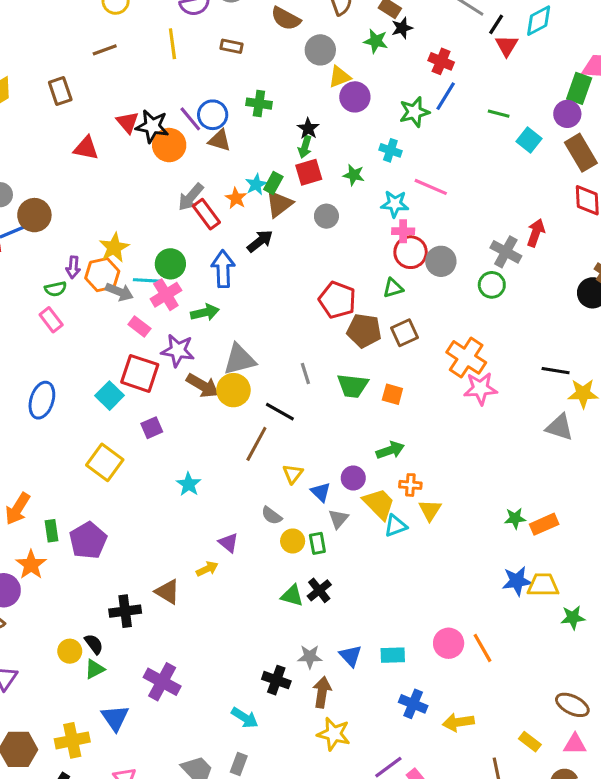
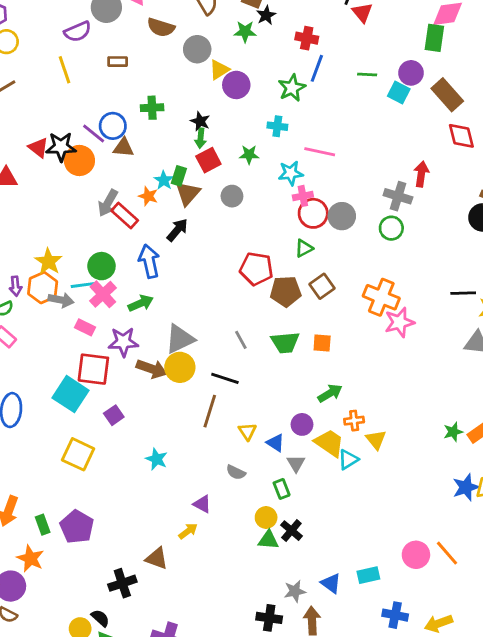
purple circle: (567, 114) -> (411, 73), moved
cyan square: (110, 396) -> (70, 394), size x1.4
yellow circle: (293, 541) -> (266, 517), moved

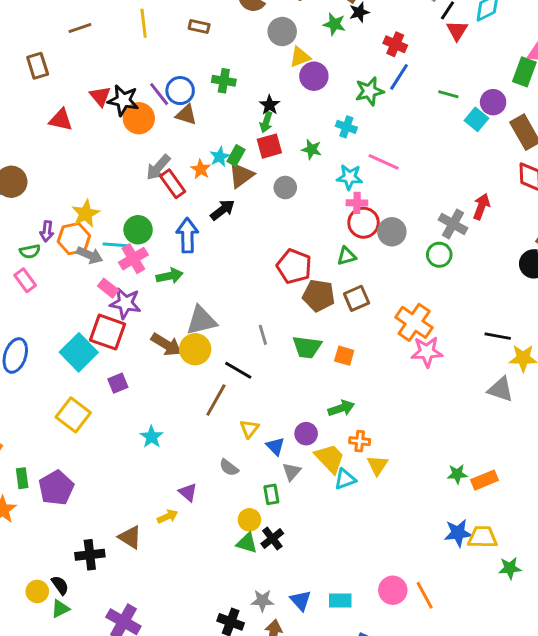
purple star: (123, 342) -> (125, 303), moved

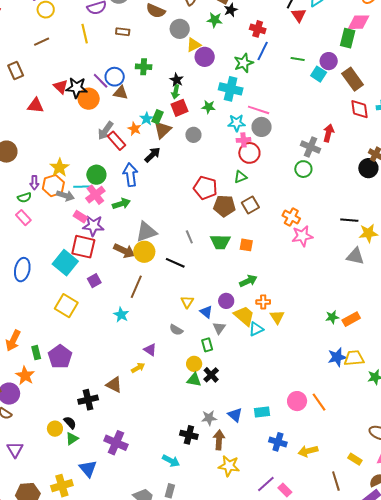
cyan cross: (346, 127) -> (231, 89), size x1.6
gray circle: (392, 232) -> (262, 127), moved
orange cross: (414, 322) -> (291, 217), size x0.7
brown line: (216, 400) -> (136, 287), moved

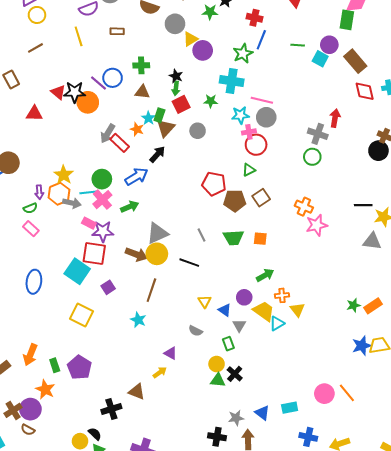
brown triangle: (121, 93) -> (142, 92), moved
blue arrow: (130, 175) -> (137, 176), turned 70

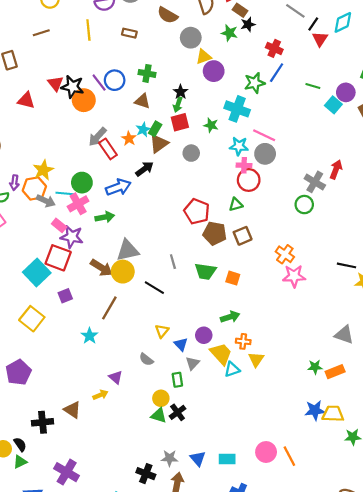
gray triangle: (372, 241) -> (344, 335), moved

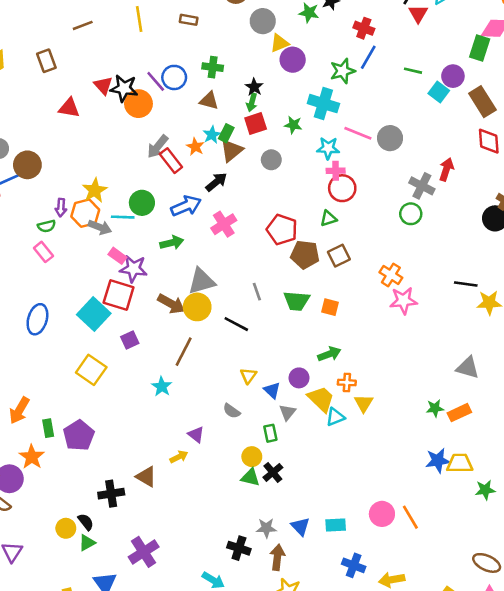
gray circle: (265, 154) -> (390, 138), moved
pink cross: (78, 204) -> (224, 224), moved
purple cross: (67, 472) -> (144, 552), turned 30

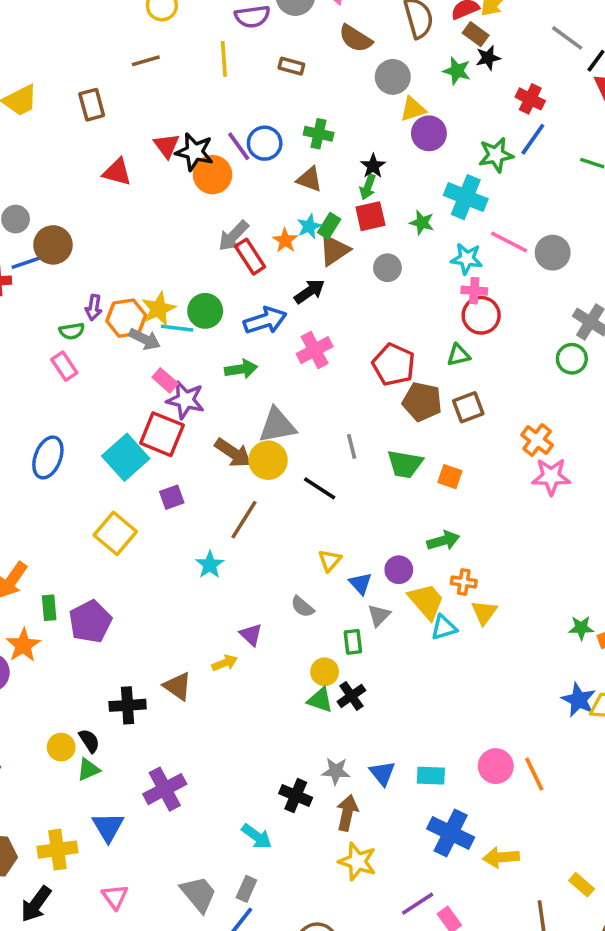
yellow star: (95, 190) -> (158, 309), moved
blue star: (438, 461) -> (579, 700), turned 30
blue cross: (354, 565) -> (451, 833), size x1.4

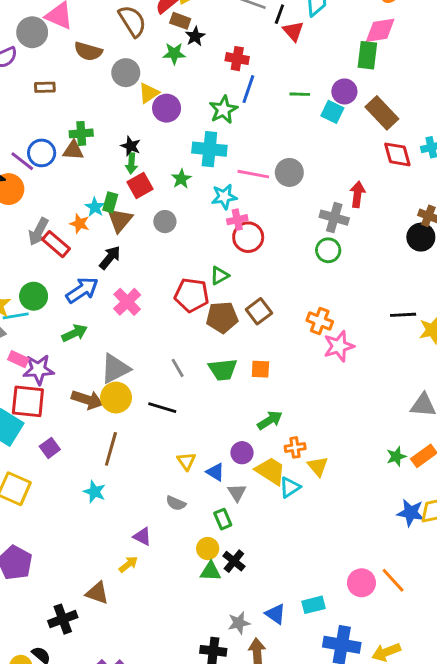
brown triangle: (309, 179) -> (73, 150), moved
green star: (422, 223) -> (181, 179), turned -30
green triangle: (458, 355) -> (220, 276), moved

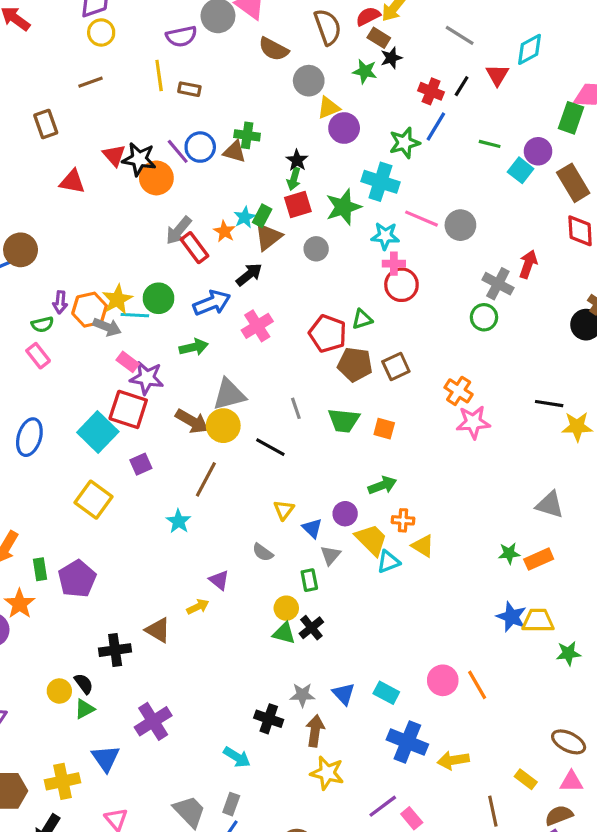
black line: (279, 14) -> (462, 86), moved
brown rectangle: (45, 87) -> (189, 89), moved
green star: (181, 179) -> (343, 207), size x1.6
yellow triangle: (318, 466) -> (423, 546), turned -30
cyan rectangle: (313, 605) -> (386, 693), turned 30

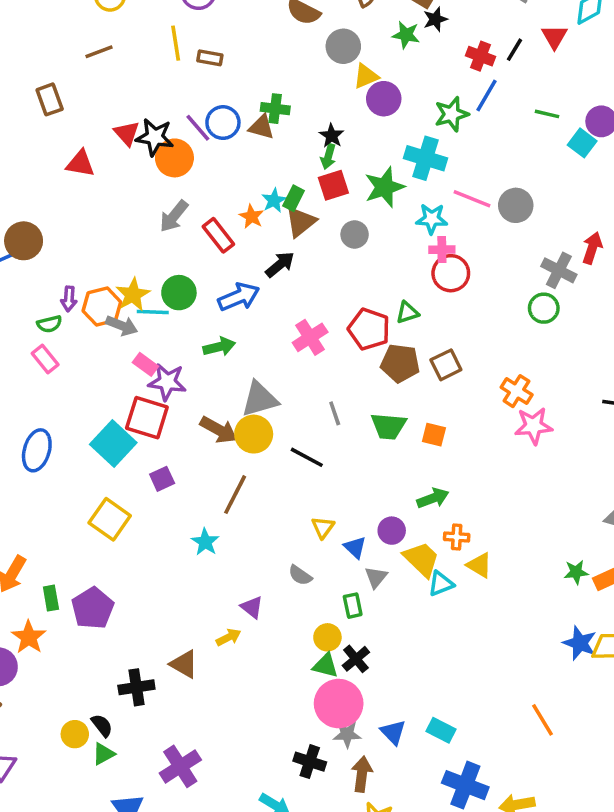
gray arrow: (179, 230) -> (174, 216), moved
pink cross: (257, 326) -> (310, 337), moved
pink circle: (443, 680) -> (339, 704), moved, size x1.4

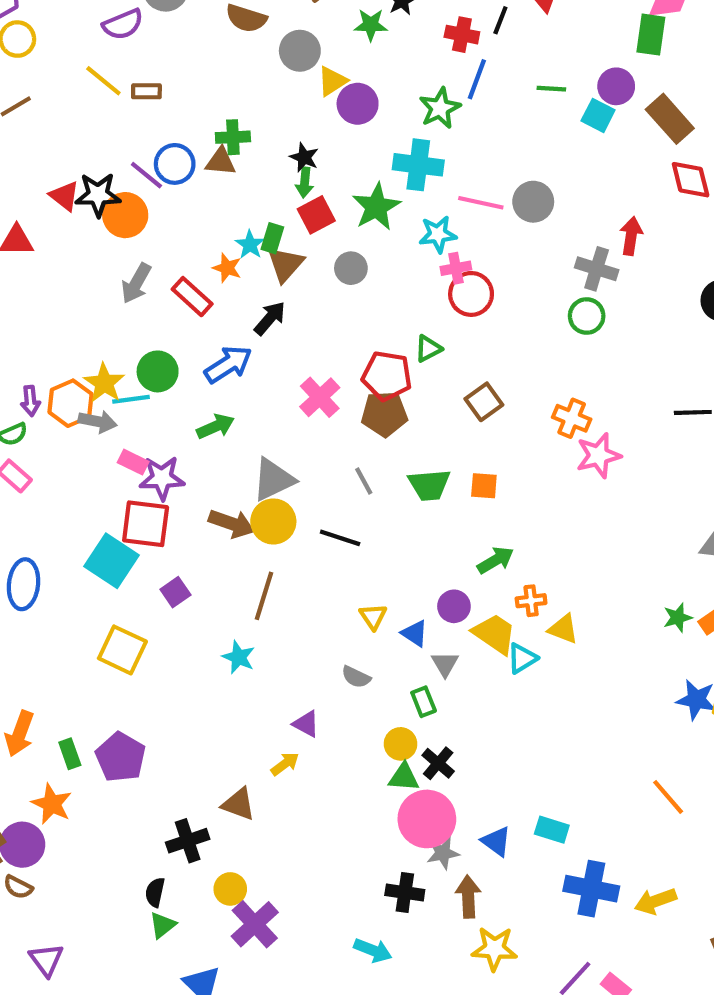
yellow line: (176, 43) -> (103, 81), turned -32
brown pentagon: (400, 363) -> (384, 414), moved
black semicircle: (102, 725) -> (155, 892), turned -120
yellow circle: (75, 734) -> (230, 889), moved

